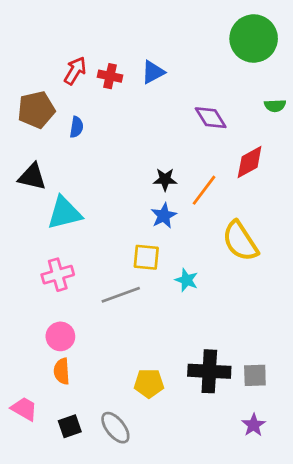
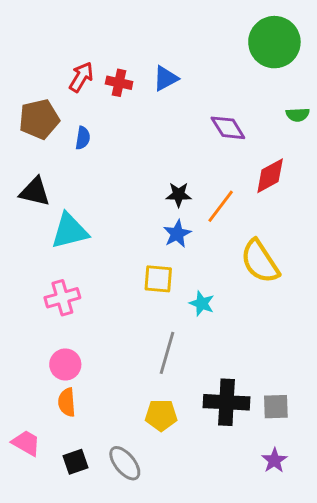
gray line: (121, 295) -> (167, 353), moved, turned -54

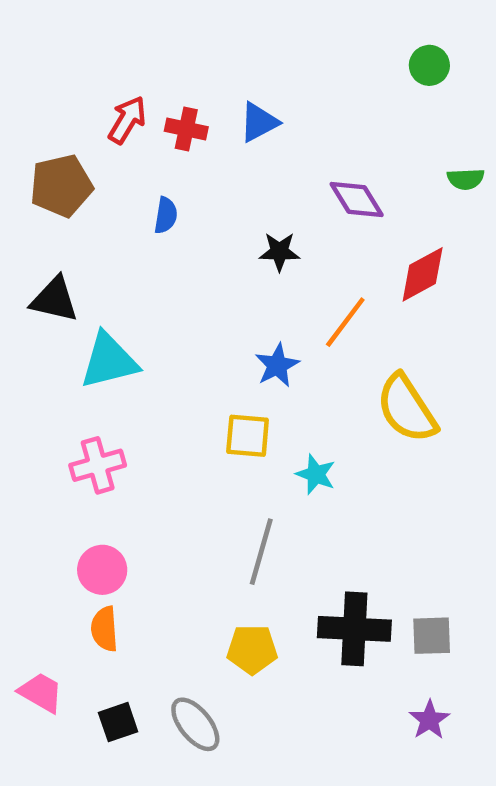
green circle: (274, 42) -> (429, 65), size x0.5
blue semicircle: (83, 138) -> (166, 215), moved
black star: (179, 195) -> (279, 252), moved

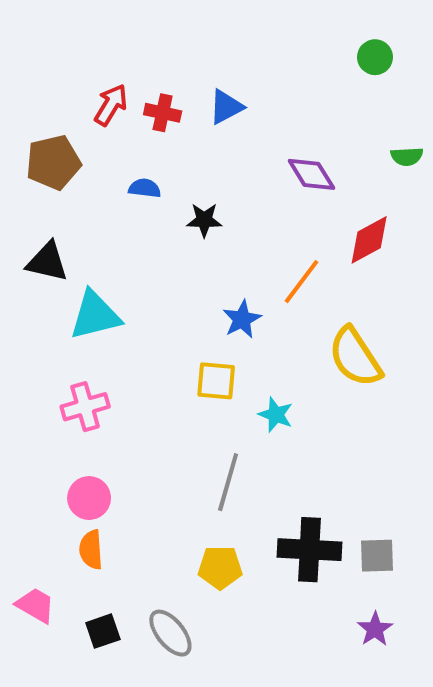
blue semicircle: (166, 215) -> (145, 188), turned -92
black star: (279, 252) -> (204, 220), moved

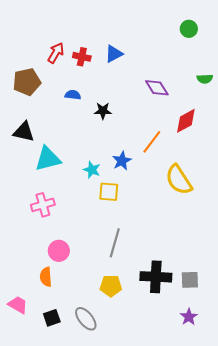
cyan star: (276, 415) -> (92, 170), moved
pink circle: (89, 498) -> (59, 251), moved

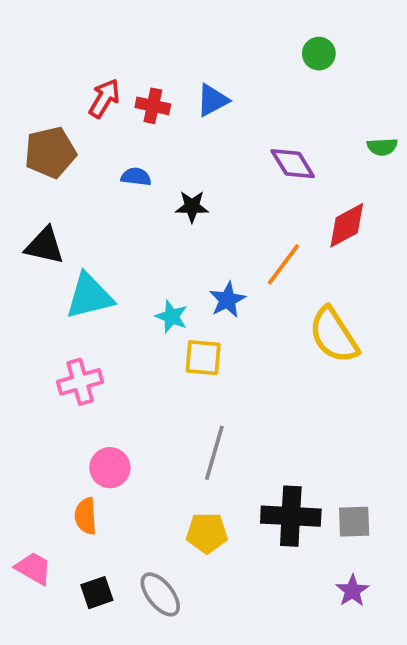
green circle: (189, 29) -> (319, 54), moved

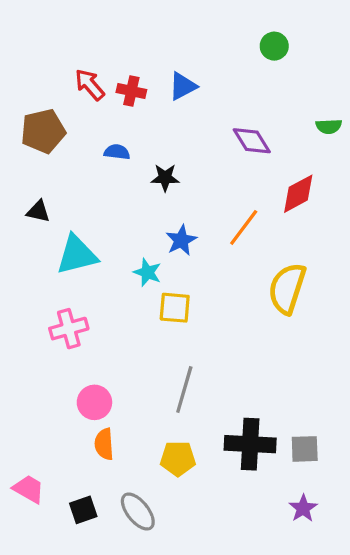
red arrow: (104, 98) -> (90, 85), turned -72
black triangle: (45, 246) -> (38, 211), size x0.7
blue star: (227, 300) -> (181, 240), moved
yellow semicircle: (334, 335) -> (287, 288), turned 51
orange semicircle: (86, 516) -> (104, 444), moved

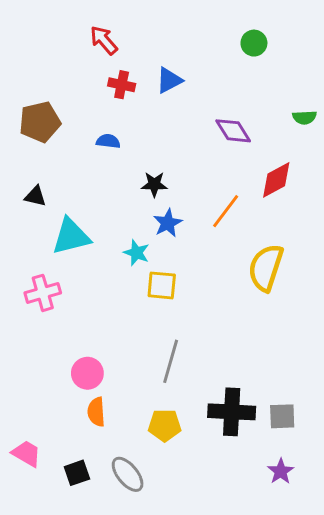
red arrow: (90, 85) -> (104, 40), moved
black star: (165, 178) -> (154, 184), moved
pink cross: (69, 329) -> (43, 293), moved

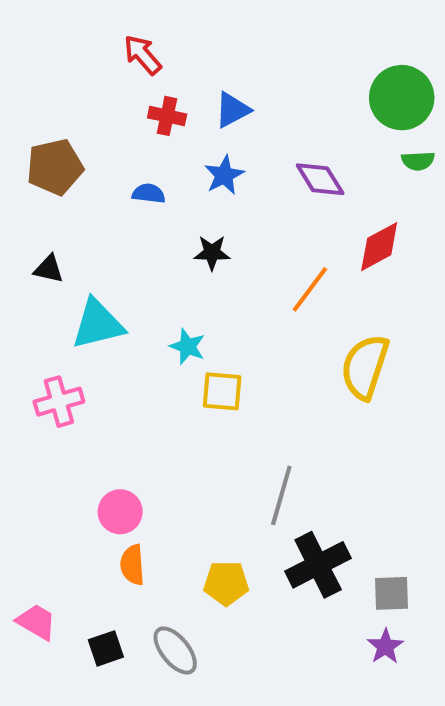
green circle: (254, 43) -> (402, 98), moved, size x1.8
blue star: (168, 223) -> (224, 175), moved
gray line: (171, 361) -> (281, 495), moved
black cross: (232, 412) -> (318, 565), turned -30
gray square: (282, 416) -> (391, 593), moved

